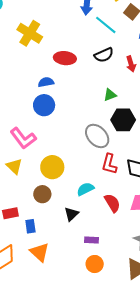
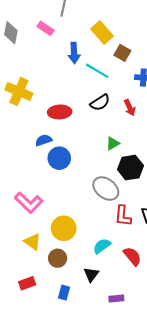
blue circle: (44, 105) -> (59, 158), moved
yellow triangle: (14, 166) -> (32, 242), moved
blue rectangle: (30, 226) -> (64, 293), moved, turned 32

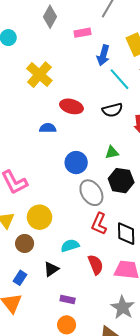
pink rectangle: (46, 28) -> (82, 33), moved, turned -63
blue circle: (59, 158) -> (76, 163), moved

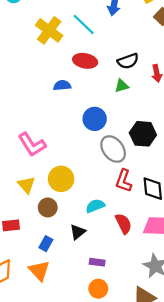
cyan line: (120, 79) -> (84, 24), moved
green triangle: (112, 152) -> (122, 86), moved

